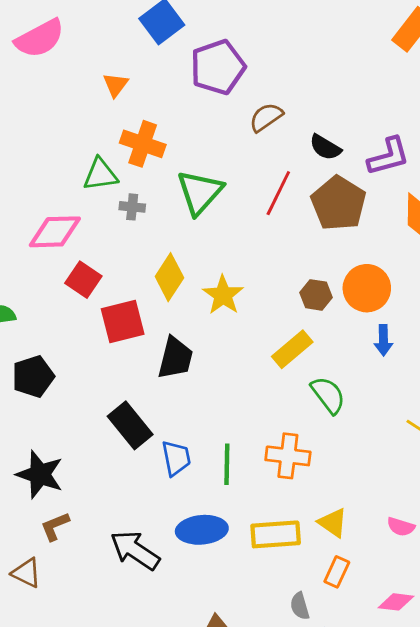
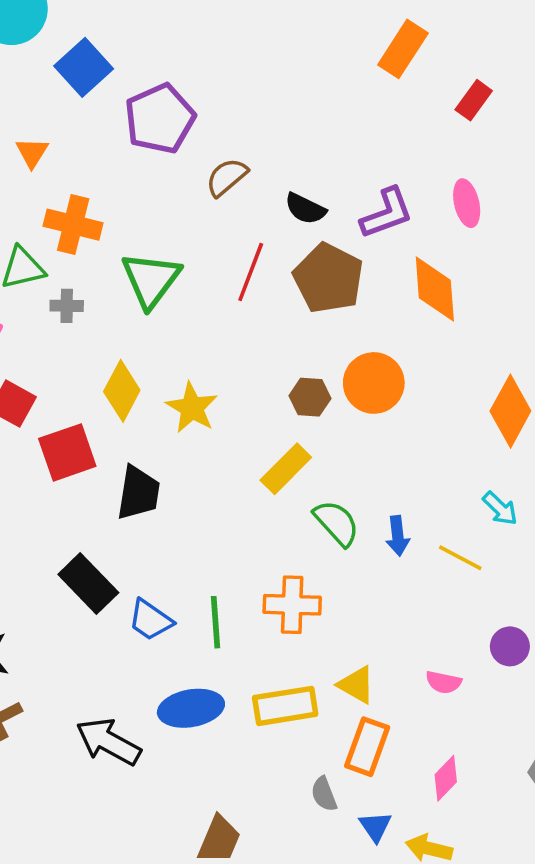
blue arrow: (383, 340) -> (398, 536), moved
blue trapezoid: (176, 458) -> (150, 620), turned 141
orange rectangle: (337, 572) -> (367, 747), size x1.4
pink diamond: (396, 602) -> (446, 778), turned -48

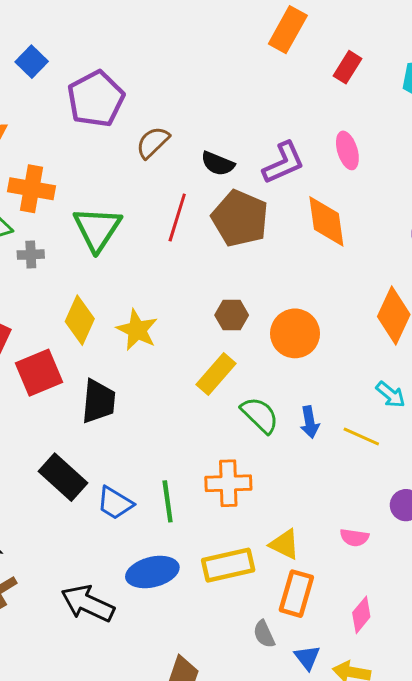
blue square: (84, 67) -> (32, 62), size x0.7
orange circle: (374, 383) -> (295, 333), moved

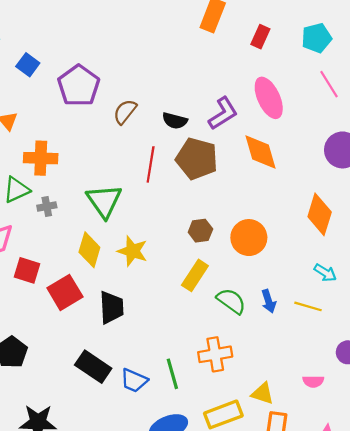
pink ellipse: (347, 150) -> (269, 98), size x1.5
green triangle: (97, 229) -> (104, 201), moved

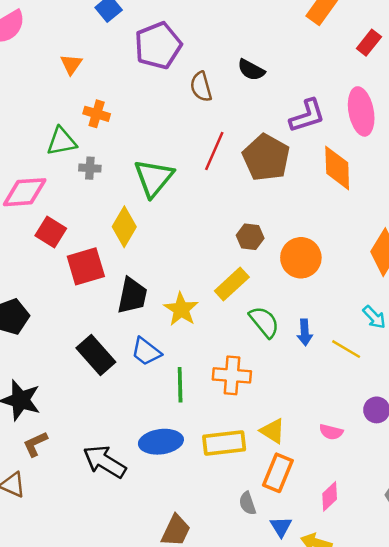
brown semicircle: (125, 112) -> (201, 87), turned -68
black semicircle: (175, 121) -> (251, 70), moved
orange cross: (41, 158) -> (97, 114), size x0.7
yellow star: (133, 251) -> (181, 309), moved
blue trapezoid: (134, 380) -> (146, 352), moved

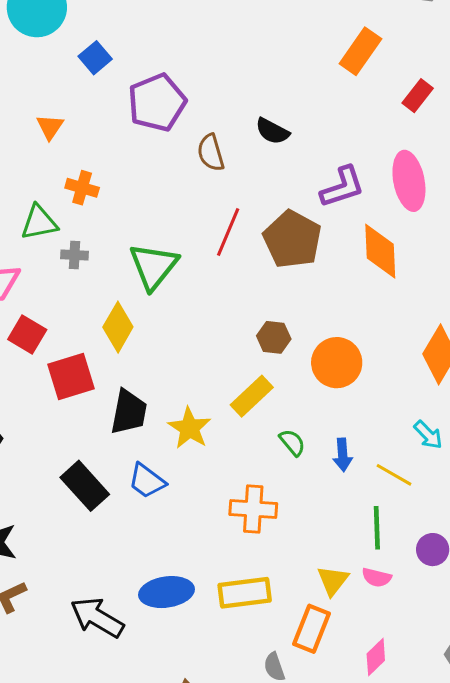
green semicircle: (264, 322) -> (292, 442), size x0.7
green line: (180, 385) -> (377, 528), moved
yellow triangle: (273, 431) -> (333, 581), moved, turned 36

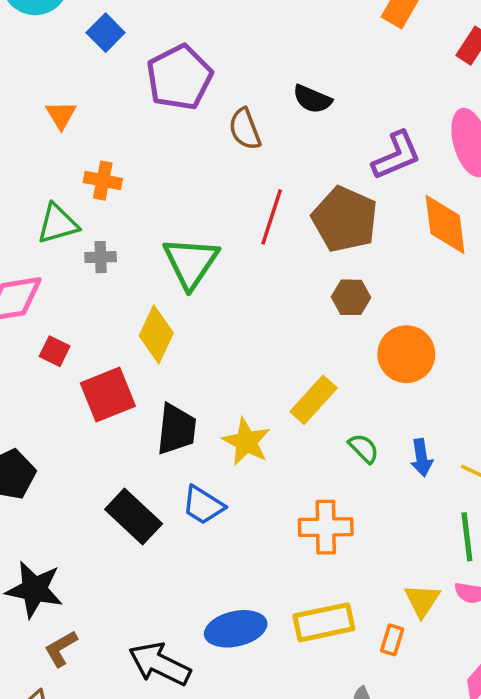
red square: (27, 335) -> (55, 351), size x0.7
brown hexagon: (274, 337) -> (351, 297), moved
orange rectangle: (312, 629) -> (392, 640), moved, size x0.6

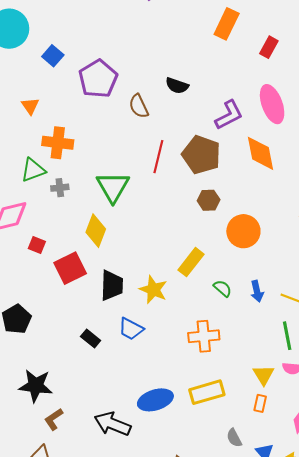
orange cross: (103, 181) -> (58, 143), size x1.4
black rectangle: (134, 517) -> (91, 339), size x0.6
orange rectangle: (392, 640) -> (260, 403), moved

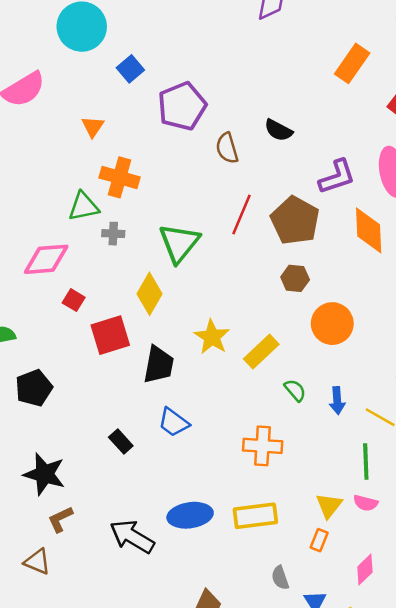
yellow star: (153, 290) -> (212, 337), moved
black rectangle: (91, 339) -> (121, 441), moved

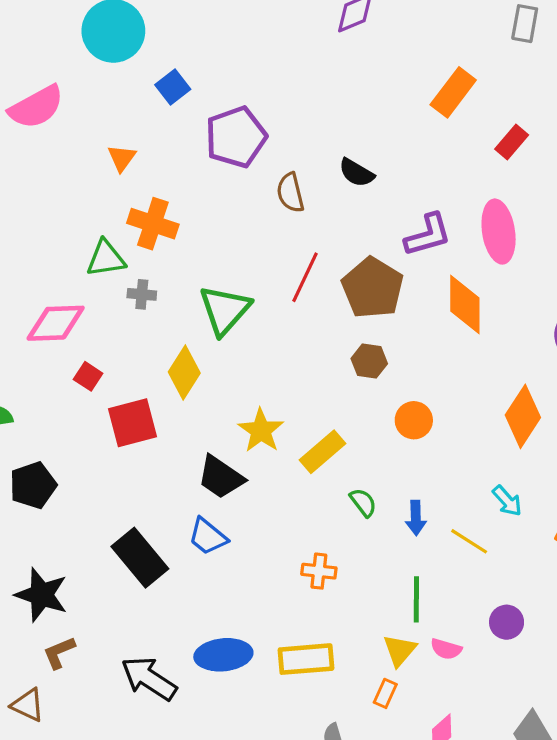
orange circle: (332, 324) -> (414, 420), size x0.7
black trapezoid: (159, 365) -> (221, 477), moved, turned 111
black rectangle: (121, 441) -> (140, 558), size x1.8
orange cross: (263, 446) -> (319, 571), size x0.7
green line: (366, 462) -> (416, 599), moved

